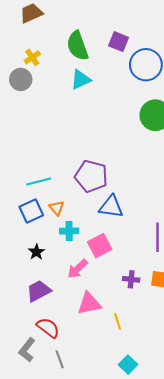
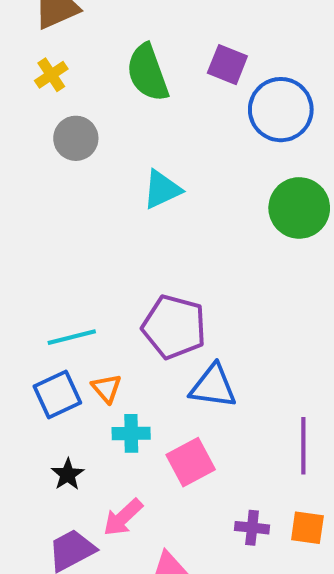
yellow cross: (32, 57) -> (51, 75), moved
gray circle: (21, 79) -> (76, 138), moved
cyan triangle: (81, 79) -> (162, 190), moved
pink arrow: (78, 269) -> (123, 517), moved

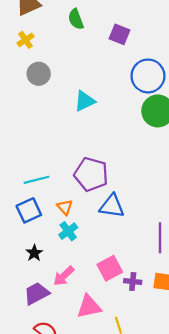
green semicircle: (148, 73) -> (76, 19), moved, size x0.7
blue circle: (281, 110) -> (148, 76), moved
orange triangle: (107, 388) -> (65, 207), moved
cyan cross: (131, 433) -> (68, 231), turned -36
pink square: (191, 462) -> (110, 268), moved

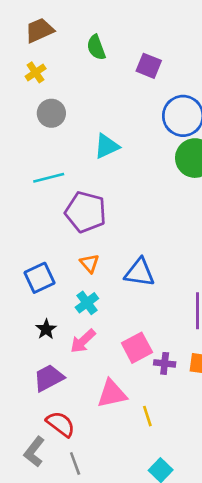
purple pentagon: (91, 174) -> (86, 212), moved
cyan line: (36, 180) -> (49, 178), moved
orange triangle: (65, 207) -> (90, 263), moved
pink arrow: (64, 276) -> (83, 341), moved

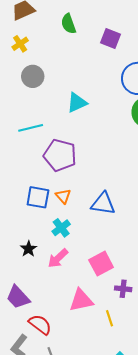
blue square: (40, 278) -> (38, 197), moved, turned 35
purple cross: (165, 363) -> (123, 289), moved
purple trapezoid: (49, 378) -> (18, 297), moved, turned -105

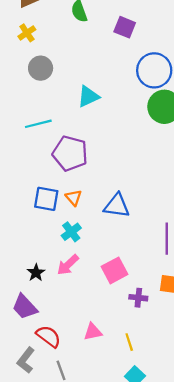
black star: (28, 249) -> (36, 273), moved
pink triangle: (81, 300) -> (93, 332), moved, size x0.7
yellow line: (109, 318) -> (129, 342), moved

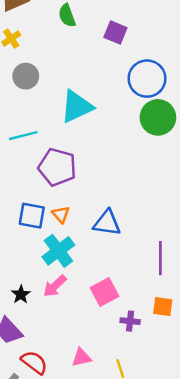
cyan triangle: (88, 97) -> (77, 106), size x1.4
cyan cross: (71, 232) -> (58, 251), size x1.5

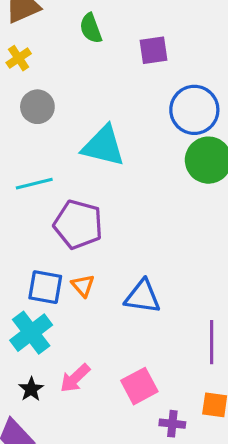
purple square: (115, 32) -> (154, 50), turned -30
cyan triangle: (77, 106) -> (103, 146), turned 39
cyan cross: (58, 251) -> (31, 333), moved

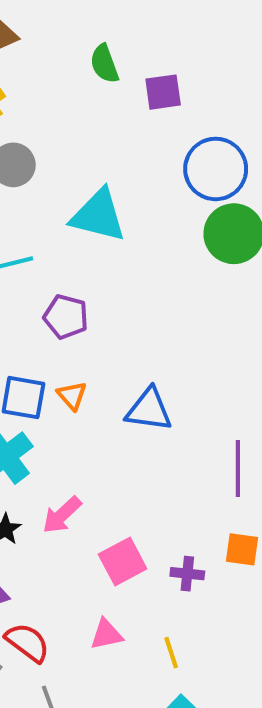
green semicircle: (91, 28) -> (104, 64), moved
purple pentagon: (78, 224) -> (66, 317), size x0.7
pink square: (139, 386) -> (123, 561), moved

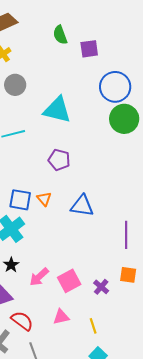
purple pentagon: (66, 317) -> (59, 160), moved
pink arrow: (62, 515) -> (39, 277), moved
purple cross: (187, 574) -> (101, 287), turned 35

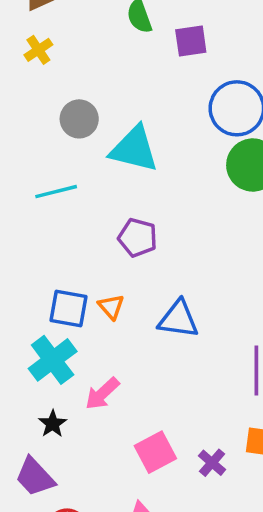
gray circle: (15, 85) -> (79, 119), moved
pink arrow: (39, 277) -> (102, 394), moved

